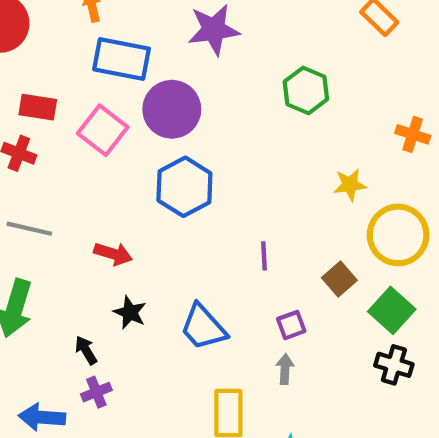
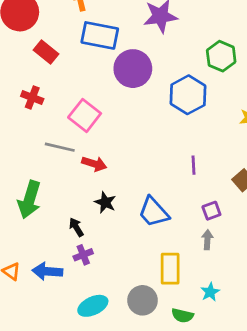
red rectangle: (38, 107) -> (46, 52), moved, turned 30
pink square: (103, 130) -> (85, 115), moved
blue hexagon: (184, 187) -> (188, 95), moved
gray line: (29, 229) -> (60, 147), moved

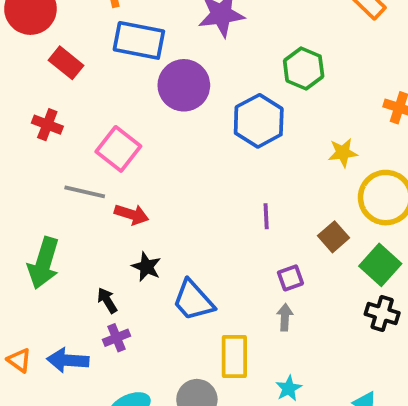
blue trapezoid: (154, 212) -> (193, 300), moved

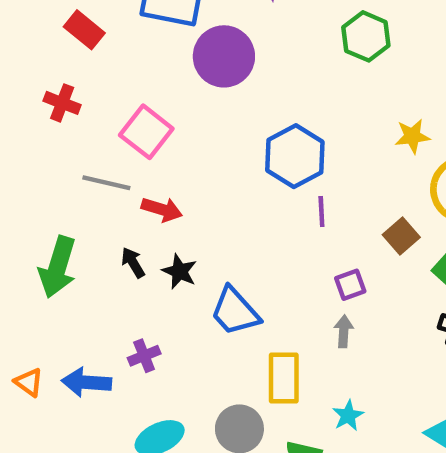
blue hexagon: (259, 121) -> (295, 156), moved
black arrow: (107, 300) -> (133, 263), moved

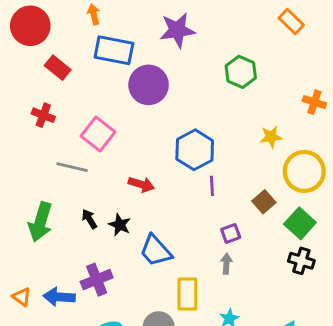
red arrow: (162, 209) -> (141, 184), moved
purple cross: (144, 356) -> (97, 280), size x1.5

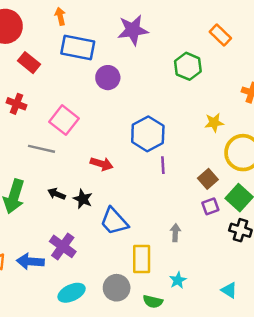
orange rectangle: (291, 21) -> (220, 35), moved
purple circle: (149, 85) -> (108, 78), size x0.7
black arrow: (89, 219) -> (57, 194), turned -36
purple square: (231, 233) -> (210, 206), moved
purple cross: (97, 280) -> (63, 246), turned -32

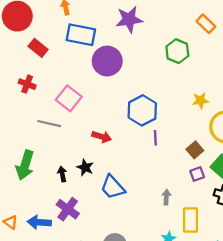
purple circle: (108, 78) -> (107, 61), size x1.4
black arrow: (57, 194) -> (62, 174), moved, turned 56
yellow rectangle: (142, 259) -> (191, 220), moved

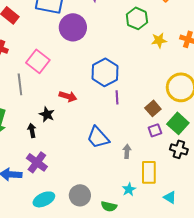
yellow star: (200, 101) -> (159, 40), moved
gray line: (49, 124) -> (20, 84), turned 70
black star: (85, 167) -> (47, 114), moved
blue trapezoid: (113, 187) -> (98, 137), moved

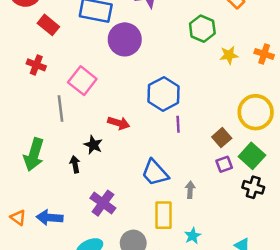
purple cross: (37, 162) -> (103, 203), moved
yellow rectangle: (149, 172) -> (164, 215), moved

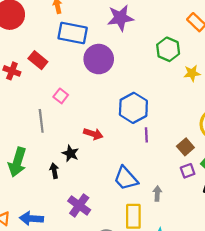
red rectangle: (48, 25) -> (38, 60), moved
red cross: (36, 65) -> (12, 71), moved
pink square: (82, 81) -> (61, 96), size x0.6

